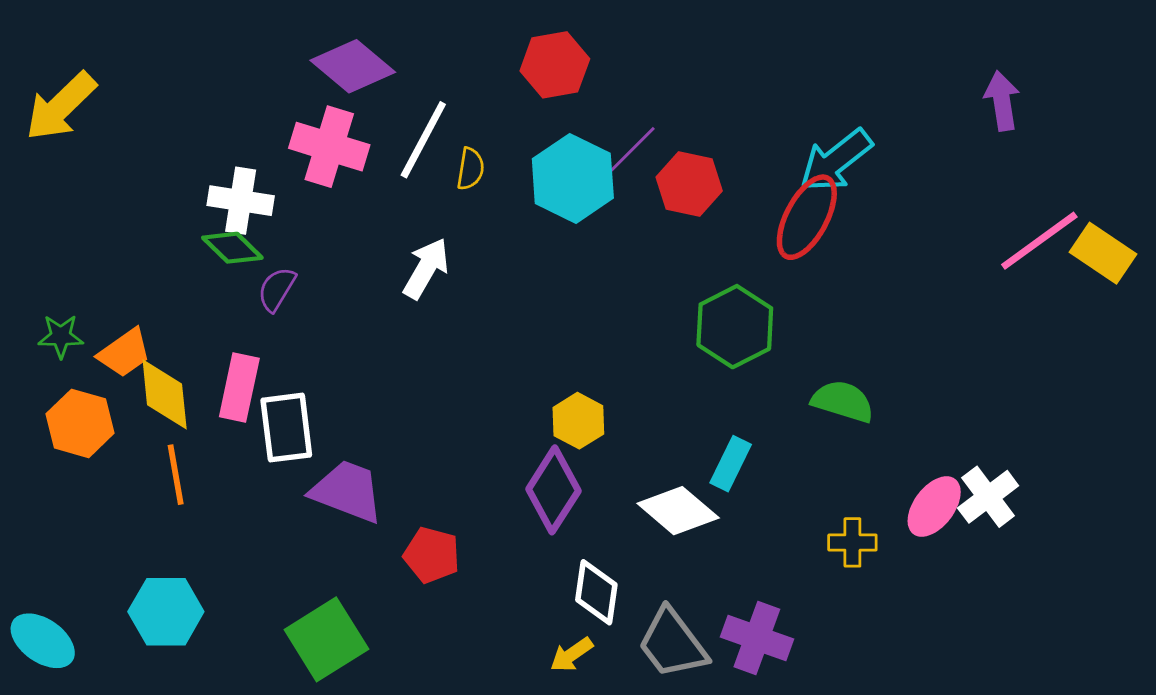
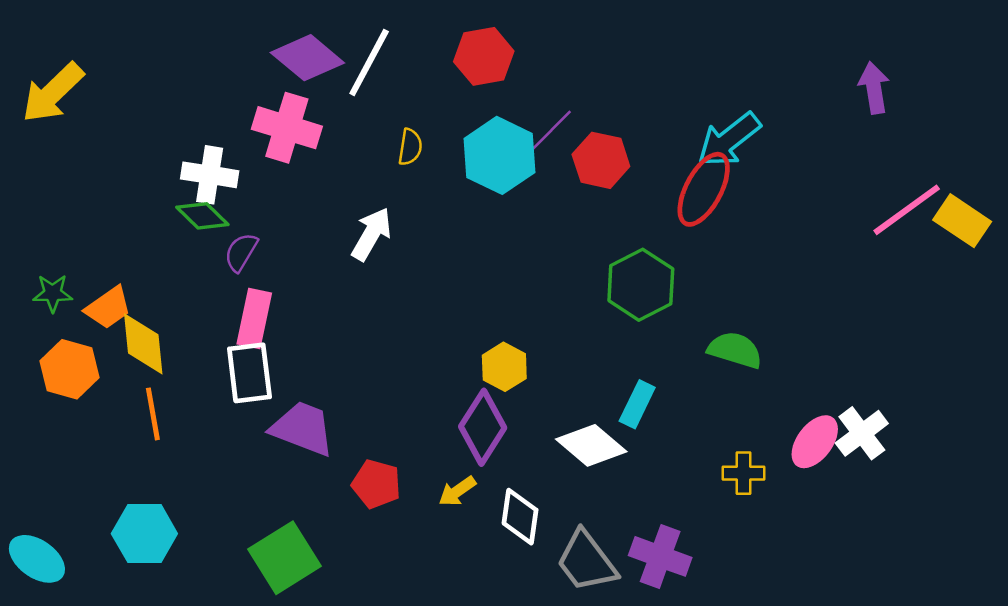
white line: (423, 140) -> (369, 62), moved
pink rectangle: (239, 387) -> (254, 319), moved
yellow arrow: (571, 655) -> (457, 491), moved

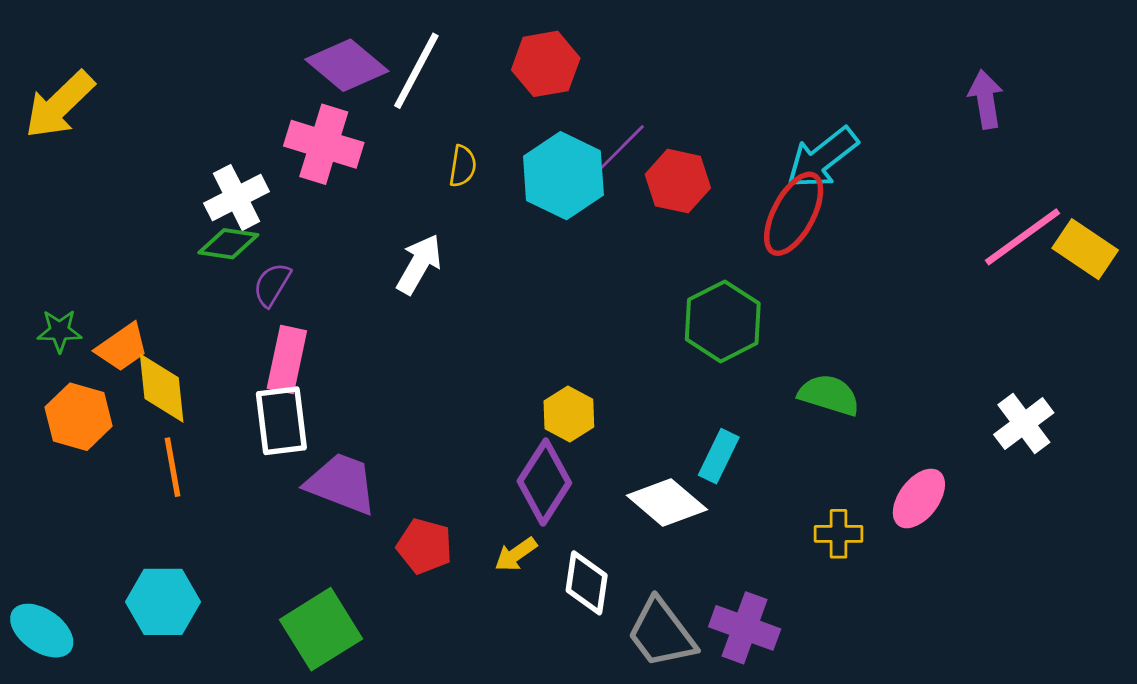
white cross: (210, 175) -> (237, 197), turned -36
green diamond: (202, 216) -> (228, 244), turned -36
white cross: (862, 433) -> (1024, 424), moved

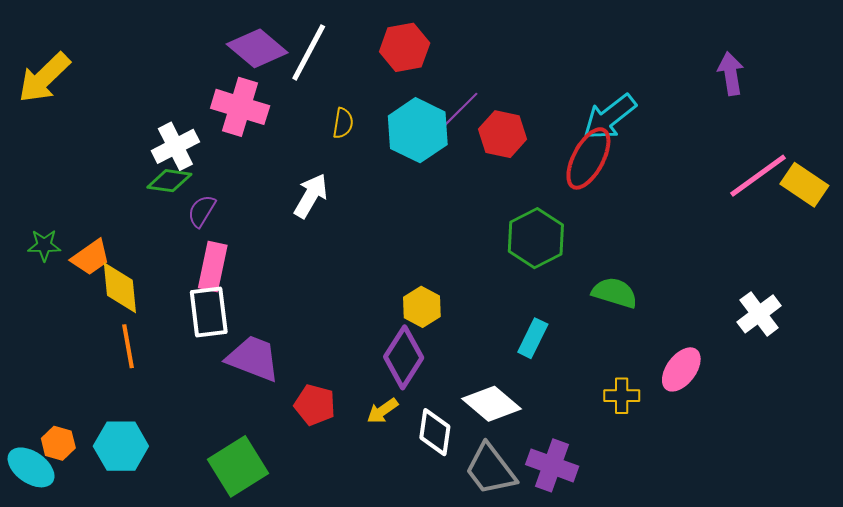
orange hexagon: (79, 417) -> (58, 443), moved, size x0.7
white diamond: (667, 503) -> (491, 404), moved

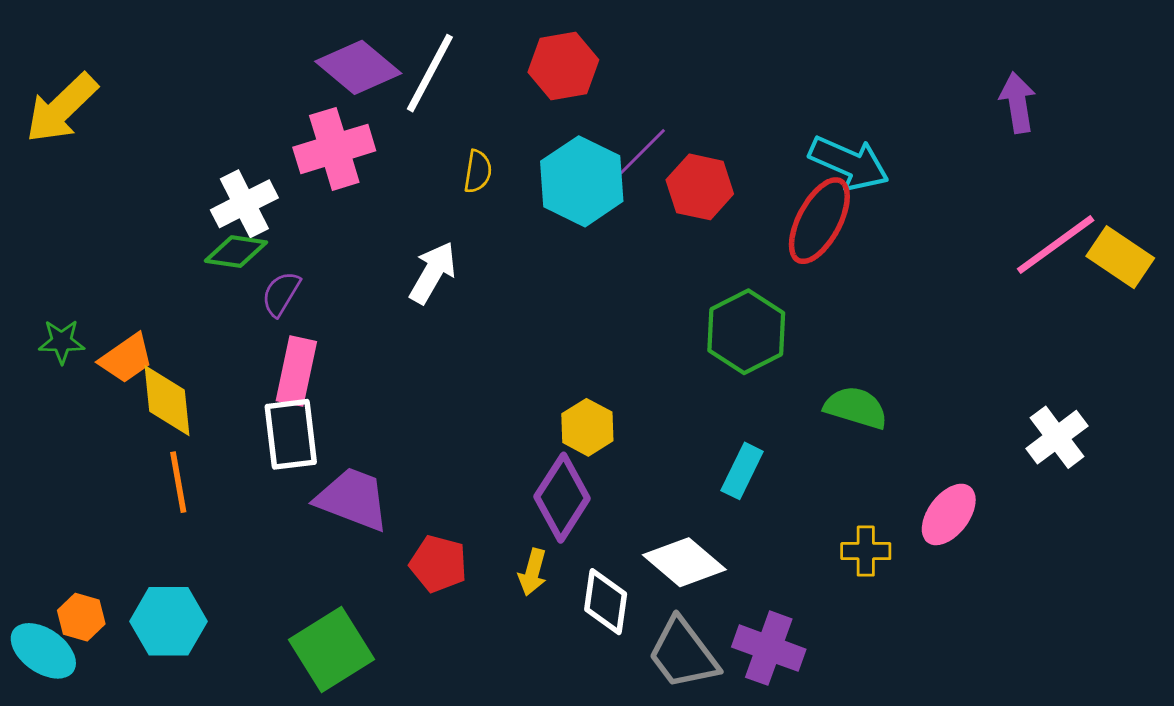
pink cross: (240, 107) -> (334, 149), turned -34
cyan arrow: (610, 117) -> (849, 163), turned -118
yellow arrow: (382, 411) -> (533, 572), turned -40

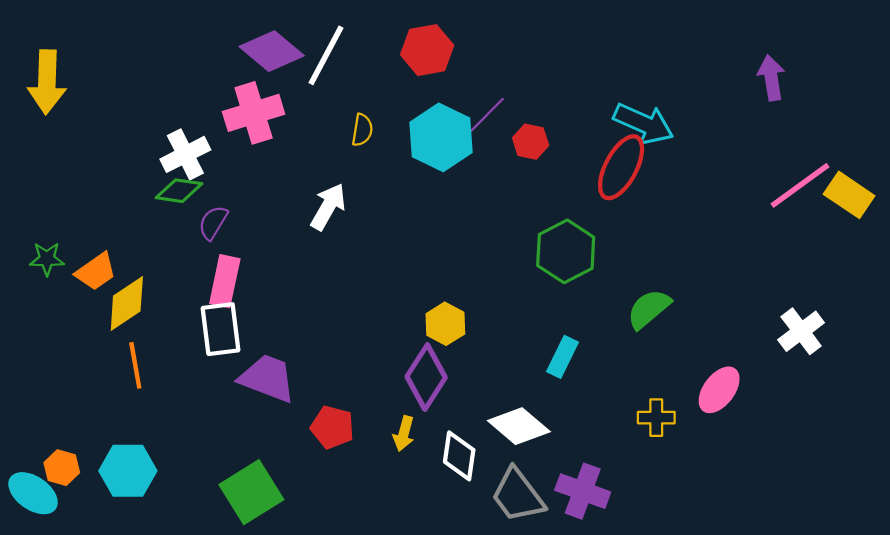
yellow arrow: (62, 108) -> (47, 82), turned -44
red hexagon: (700, 187) -> (531, 142), size x0.7
yellow diamond: (167, 401) -> (127, 304), turned 62
green semicircle: (856, 408) -> (649, 309), turned -57

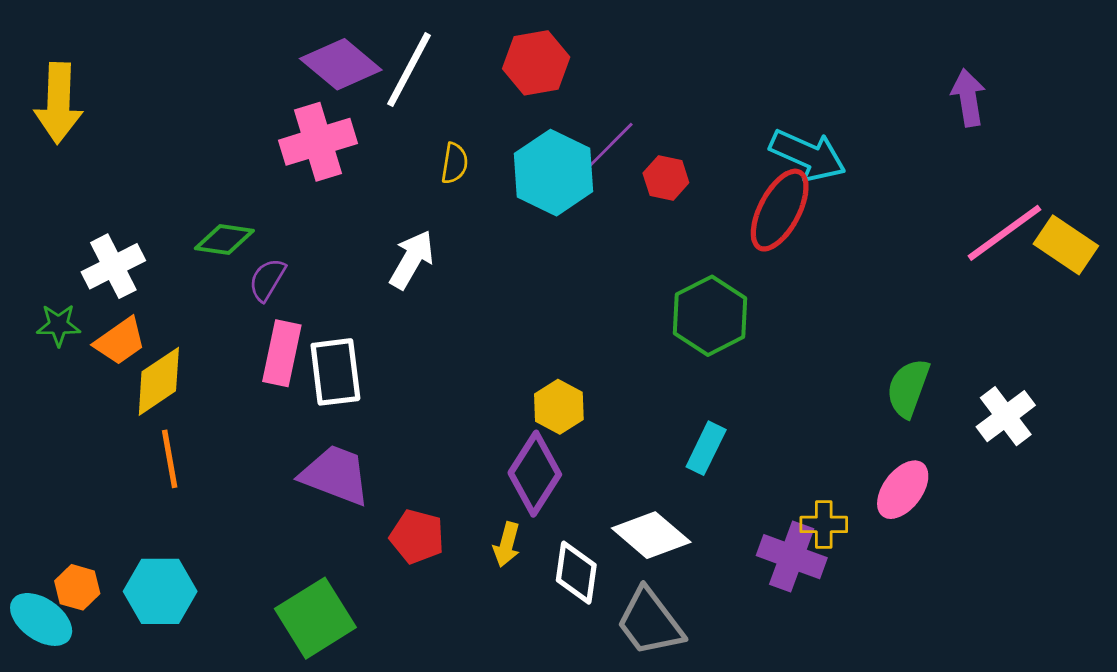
white cross: (185, 154) -> (113, 266), moved
green semicircle: (649, 309) -> (908, 388), moved, turned -30
white rectangle: (221, 329) -> (335, 372), moved
purple cross: (583, 491) -> (792, 557), moved

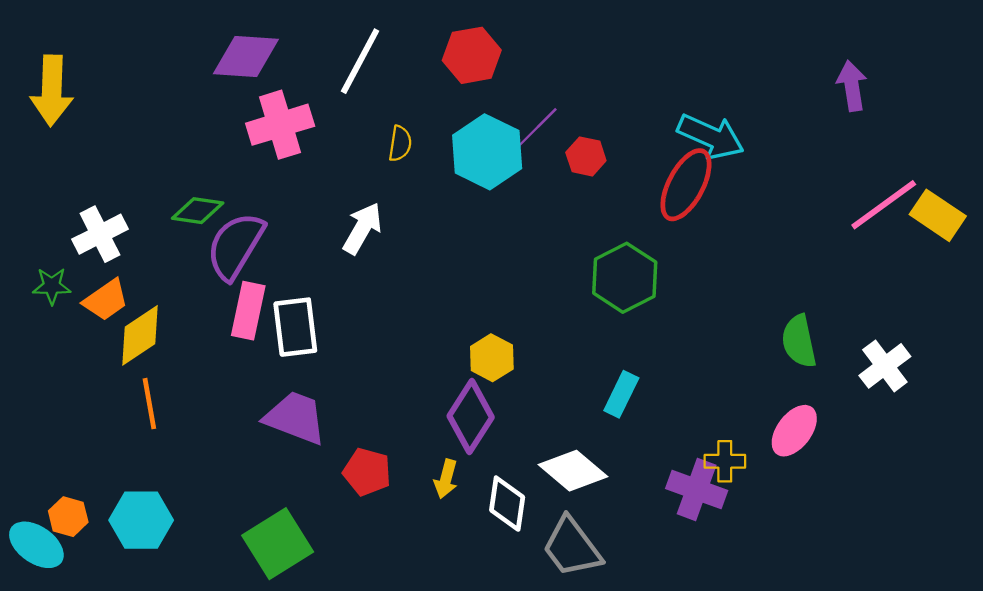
purple diamond: (341, 64) -> (246, 56), moved, turned -36
purple semicircle: (267, 280) -> (235, 246), size x1.8
green semicircle: (908, 388) -> (799, 341), turned -32

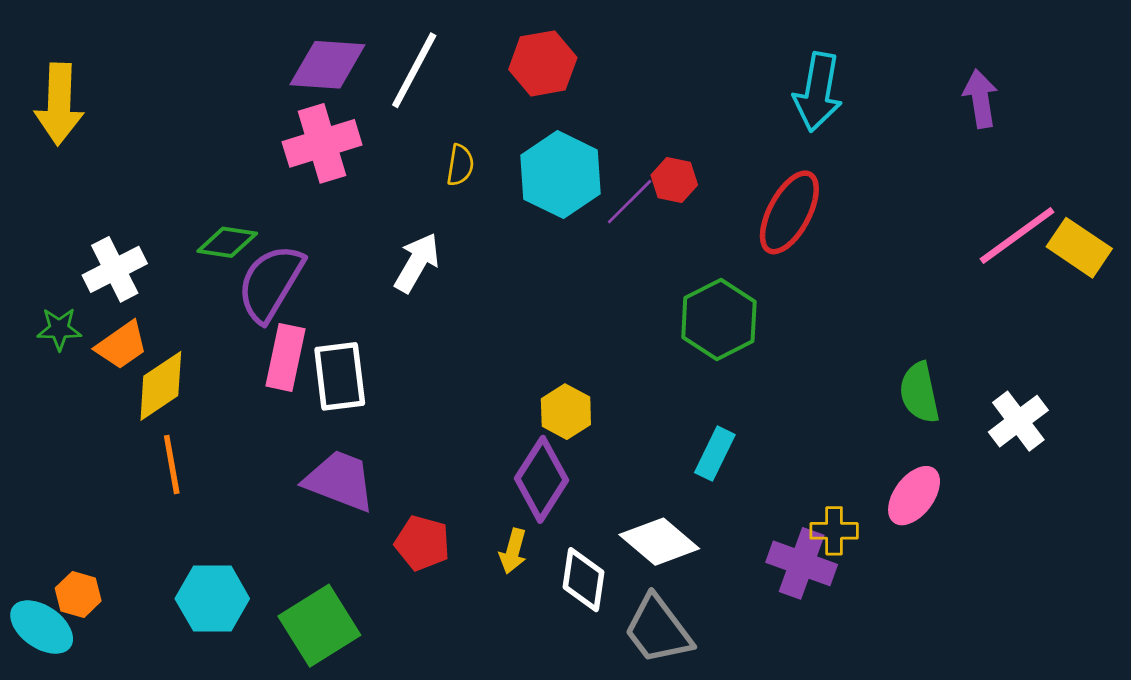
purple diamond: (246, 56) -> (327, 65), moved
purple line: (538, 127) -> (630, 202), moved
cyan arrow: (711, 136) -> (818, 92), moved, turned 76
cyan hexagon: (141, 520) -> (212, 599), moved

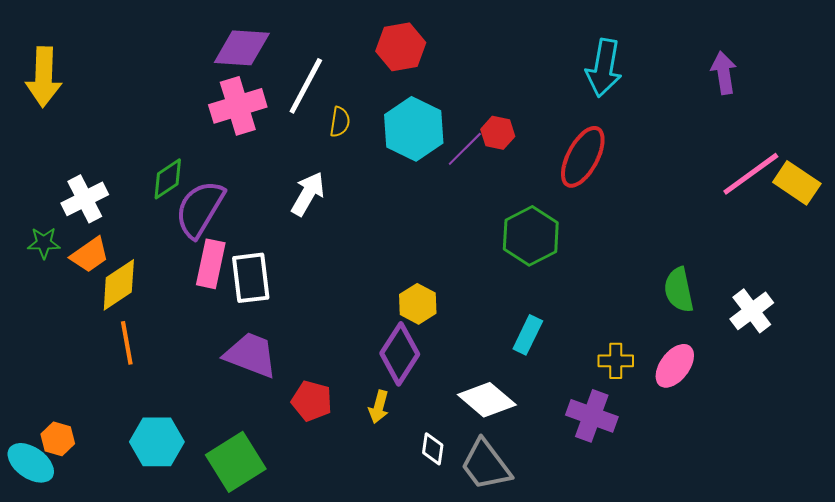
white line: (414, 70) -> (306, 86), moved
green diamond: (227, 242) -> (168, 179), turned -42
yellow cross: (834, 531) -> (616, 361), moved
white diamond: (583, 580) -> (433, 449), moved, size x0.7

